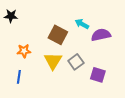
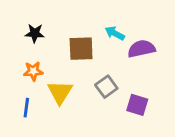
black star: (11, 16) -> (35, 33), moved
brown square: (58, 35) -> (81, 49), turned -30
yellow triangle: (53, 61) -> (60, 92), moved

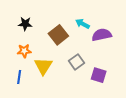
brown square: (81, 49) -> (58, 35), turned -36

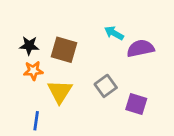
black star: (25, 24) -> (29, 46), moved
brown square: (58, 35) -> (64, 50), moved, turned -36
blue line: (19, 77) -> (36, 121), moved

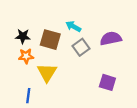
cyan arrow: (114, 33) -> (73, 26), moved
gray square: (106, 86) -> (81, 47), moved

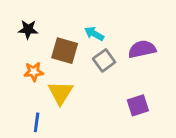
black star: (23, 36) -> (28, 29), moved
purple square: (107, 82) -> (138, 105), turned -35

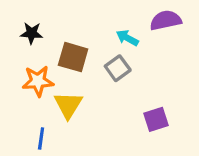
cyan arrow: (94, 34) -> (127, 38), moved
purple semicircle: (142, 49) -> (166, 20), moved
orange star: (34, 72) -> (38, 81), size x1.4

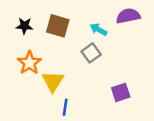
brown square: (73, 57) -> (58, 26), moved
orange star: (38, 81) -> (29, 63), turned -30
blue line: (41, 138) -> (65, 107), moved

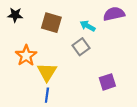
black star: (24, 26) -> (15, 15), moved
blue line: (65, 107) -> (47, 95), moved

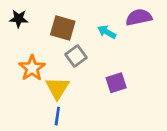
gray square: (81, 47) -> (76, 56), moved
purple square: (107, 82) -> (116, 83), moved

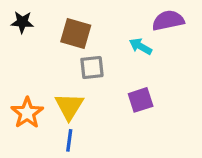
cyan arrow: (107, 32) -> (141, 46), moved
gray square: (76, 56) -> (92, 67), turned 30
orange star: (32, 68) -> (27, 113), moved

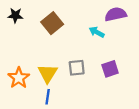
brown square: (76, 33) -> (52, 23), turned 35
gray square: (92, 67) -> (77, 68), moved
purple square: (141, 100) -> (110, 69), moved

